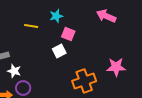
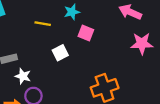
white square: (59, 51) -> (60, 53), moved
pink star: (116, 67) -> (142, 43), moved

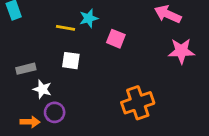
cyan star: (72, 12) -> (89, 18), moved
white square: (60, 53) -> (71, 61), moved, turned 35

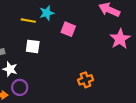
pink star: (181, 51) -> (120, 39), turned -30
orange cross: (138, 103) -> (86, 80), size x0.6

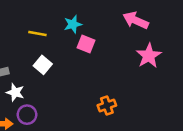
cyan star: (47, 13) -> (73, 24), moved
white square: (33, 46) -> (43, 65), turned 32

